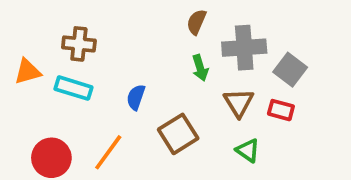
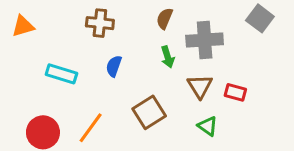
brown cross: (79, 44) -> (100, 23), moved
gray square: (290, 70) -> (260, 18), moved
orange triangle: (28, 72) -> (23, 26), moved
blue semicircle: (136, 97) -> (114, 66), moved

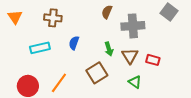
brown cross: (100, 23) -> (53, 18), moved
orange triangle: (23, 26) -> (15, 17), turned -49
green arrow: (168, 57) -> (109, 49), moved
cyan rectangle: (61, 74) -> (40, 48), turned -30

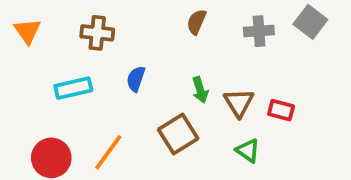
gray cross: (133, 26) -> (259, 31), moved, size x0.7

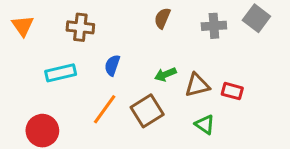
green arrow: (200, 90) -> (165, 74), turned 85
brown triangle: (239, 103) -> (197, 85), turned 48
orange line: (108, 152) -> (105, 109), moved

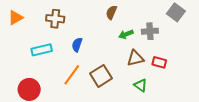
orange triangle: (23, 26) -> (16, 18), turned 35
gray cross: (214, 26) -> (150, 31), moved
green arrow: (165, 74) -> (126, 34), moved

